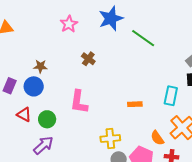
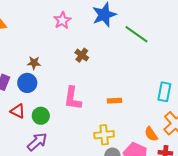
orange rectangle: (135, 104) -> (115, 101), moved

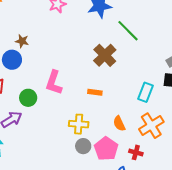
brown cross: (82, 55) -> (105, 55), moved, size x1.6
green circle: (41, 116) -> (28, 98), moved
orange semicircle: (151, 134) -> (119, 124), moved

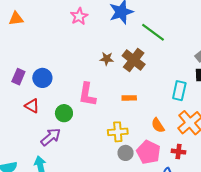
brown star: (22, 41) -> (107, 59), moved

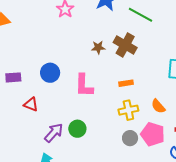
purple rectangle: (18, 77) -> (13, 77), turned 70
blue circle: (42, 78) -> (50, 73), moved
green circle: (64, 113) -> (77, 129), moved
yellow cross: (118, 132) -> (128, 110), moved

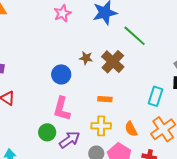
blue circle: (50, 73) -> (61, 74), moved
pink L-shape: (84, 86) -> (62, 109), moved
purple arrow: (54, 133) -> (70, 140), moved

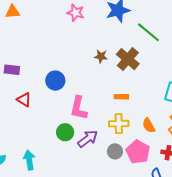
pink star: (62, 13) -> (76, 13), turned -30
blue circle: (61, 74) -> (55, 81), moved

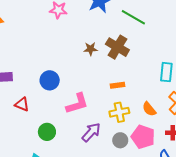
pink L-shape: (79, 108) -> (77, 104), turned -110
green circle: (65, 132) -> (47, 132), moved

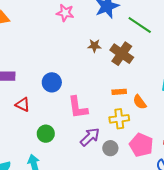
brown star: (91, 49) -> (94, 46), moved
pink L-shape: (77, 104) -> (78, 107), turned 95
orange semicircle: (149, 109) -> (140, 102), moved
gray circle: (120, 140) -> (110, 148), moved

